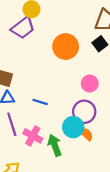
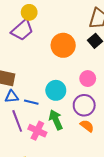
blue line: (40, 102) -> (31, 102), moved
cyan circle: (73, 127) -> (56, 90), moved
green arrow: (55, 145) -> (56, 120), moved

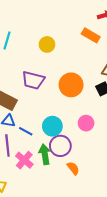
purple trapezoid: (22, 30) -> (33, 80), moved, turned 40
purple circle: (84, 105) -> (60, 146), moved

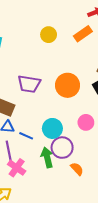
orange rectangle: (91, 35) -> (83, 34), turned -60
yellow circle: (47, 44) -> (49, 35), moved
pink cross: (24, 160) -> (17, 168), moved

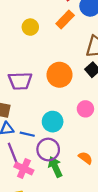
purple circle: (62, 148) -> (48, 149), moved
green arrow: (47, 157) -> (55, 167), moved

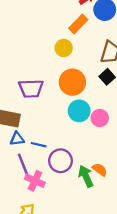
yellow circle: (30, 27) -> (64, 48), moved
cyan circle: (53, 122) -> (79, 111), moved
green arrow: (55, 167) -> (86, 176), moved

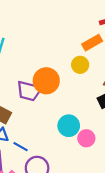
yellow circle: (64, 48) -> (80, 65), moved
orange circle: (72, 82) -> (46, 81), moved

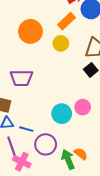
orange circle: (46, 81) -> (30, 31), moved
cyan circle: (69, 126) -> (62, 114), moved

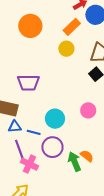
orange circle: (30, 31) -> (30, 26), moved
cyan circle: (62, 114) -> (55, 119), moved

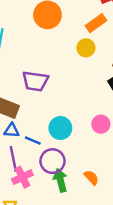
green arrow: (74, 162) -> (60, 180), moved
pink cross: (29, 164) -> (22, 177), turned 30

